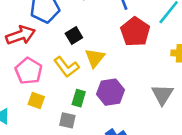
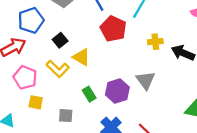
yellow triangle: (95, 58) -> (81, 57), turned -30
purple hexagon: (110, 92) -> (117, 91), moved
green rectangle: (79, 98) -> (89, 94), moved, turned -40

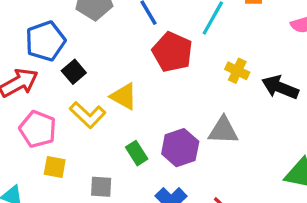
black square: (60, 40) -> (74, 72), moved
yellow cross: (155, 42) -> (237, 71), turned 32
gray triangle: (146, 80) -> (223, 130), turned -50

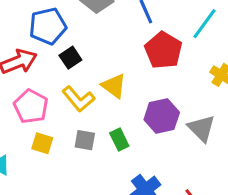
gray triangle: (223, 130) -> (202, 128), turned 36
purple hexagon: (180, 148) -> (162, 116), moved
gray square: (101, 187) -> (85, 140), moved

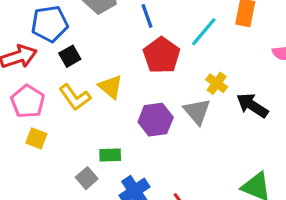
gray triangle: (202, 128) -> (197, 112), moved
gray square: (85, 140) -> (87, 178), moved, turned 35
green rectangle: (119, 140) -> (110, 155), moved, turned -70

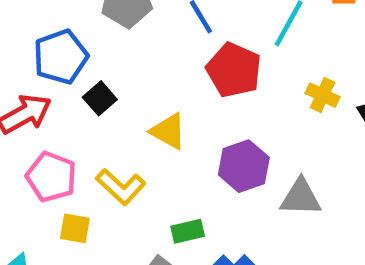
yellow L-shape: (75, 97) -> (121, 187), moved
gray triangle: (197, 112) -> (301, 197), moved, turned -36

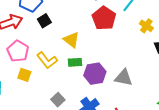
yellow cross: (323, 95) -> (146, 26), moved
purple hexagon: (244, 166) -> (95, 74), moved
green rectangle: (188, 231) -> (75, 62), moved

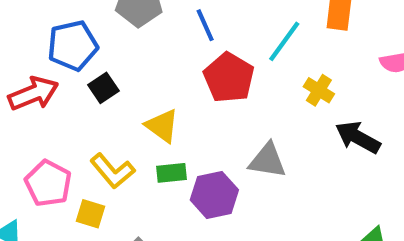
pink pentagon: (18, 51) -> (48, 183), moved
yellow square: (24, 75) -> (90, 214), moved
gray triangle: (124, 78) -> (267, 161), moved

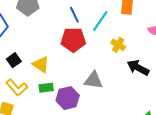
blue line: (205, 25) -> (74, 15), moved
red pentagon: (229, 78) -> (73, 40), turned -30
black square: (103, 88) -> (14, 60), moved

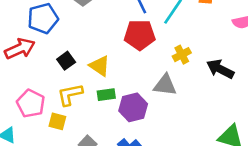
yellow cross: (118, 45) -> (182, 55), moved, turned 32
yellow L-shape: (17, 87) -> (70, 95), turned 120

